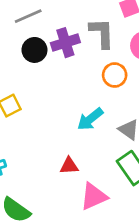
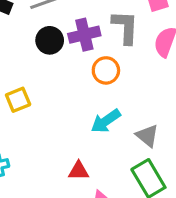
orange circle: (115, 75) -> (106, 70), moved

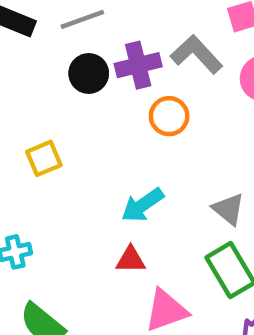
gray L-shape: (125, 27) -> (196, 54), turned -45
cyan arrow: (106, 121) -> (143, 205), moved

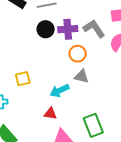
yellow square: (44, 158) -> (23, 79), moved
gray triangle: (228, 209) -> (82, 76), moved, turned -35

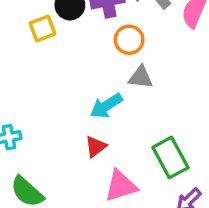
yellow square: (23, 79) -> (42, 29), moved
red triangle: (50, 114) -> (96, 147), turned -40

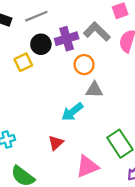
red triangle: (96, 147) -> (56, 143), moved

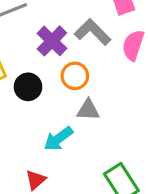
purple cross: (67, 39) -> (52, 41), turned -30
black circle: (41, 44) -> (28, 87), moved

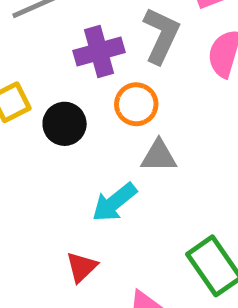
gray L-shape: (93, 32) -> (161, 35), turned 72
purple cross: (52, 41) -> (99, 51), turned 32

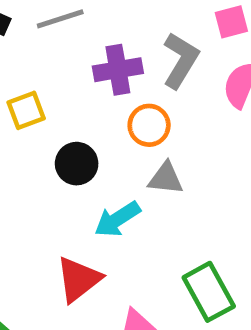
black circle: (65, 124) -> (77, 164), moved
red triangle: (82, 267) -> (79, 279), size x1.5

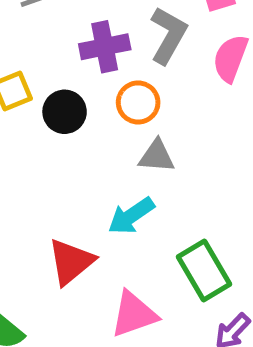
black circle: (77, 164) -> (65, 112), moved
cyan arrow: (117, 219) -> (131, 216), moved

